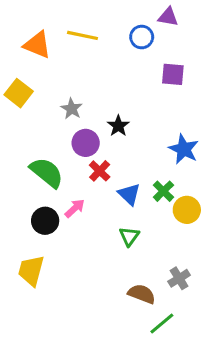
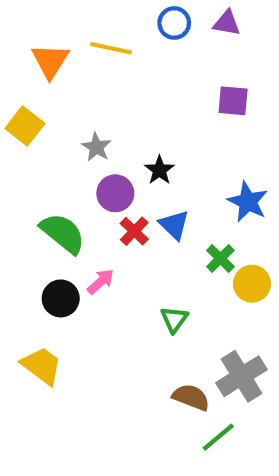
blue circle: (142, 37) -> (174, 23), moved
orange triangle: (37, 45) -> (50, 61), turned 40
blue triangle: (129, 194) -> (174, 225), moved
yellow trapezoid: (31, 271) -> (42, 366), turned 112
gray cross: (179, 278) -> (241, 376), size x1.6

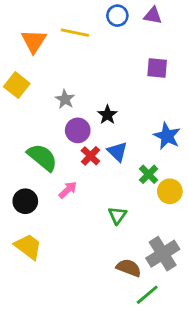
black circle: (61, 298) -> (25, 201), moved

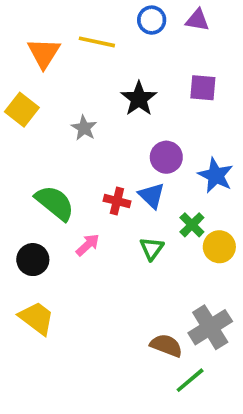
black star: (107, 115) -> (139, 99), moved, size x1.4
purple circle: (78, 130) -> (166, 157), moved
red cross: (90, 156) -> (117, 201), turned -30
green triangle: (117, 215) -> (152, 249), moved

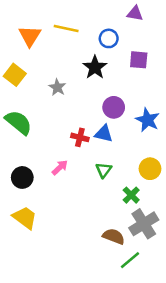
blue circle: (152, 20) -> (109, 38), moved
blue triangle: (152, 196) -> (104, 134), turned -30
green semicircle: (55, 203) -> (19, 122), moved
green cross: (192, 225) -> (131, 195), moved

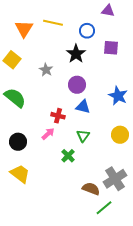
purple circle: (114, 107) -> (77, 85), moved
red cross: (80, 137) -> (58, 116), moved
green cross: (131, 195) -> (68, 156), moved

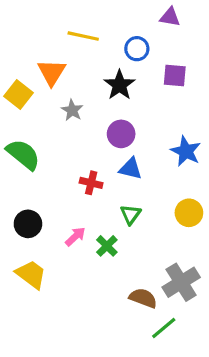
orange triangle: (24, 29) -> (52, 72), moved
pink arrow: (48, 134) -> (75, 236), moved

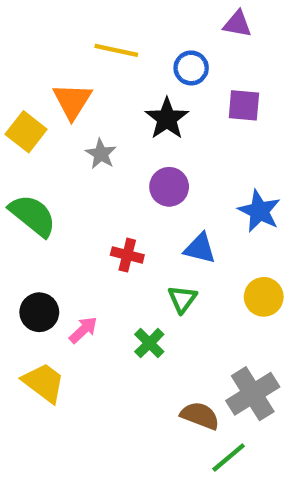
blue triangle: (131, 169) -> (200, 248), moved
pink arrow: (75, 236) -> (83, 330), moved

